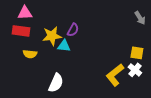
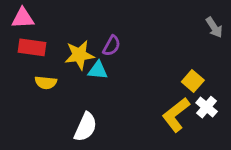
pink triangle: (25, 13) -> (23, 18), moved
yellow square: (137, 53) -> (193, 81), moved, turned 32

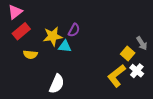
pink triangle: (23, 18) -> (15, 12), turned -35
gray arrow: (214, 27) -> (142, 43), moved
red rectangle: (32, 47) -> (21, 31), turned -48

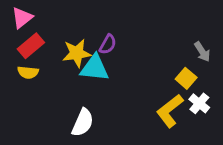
gray arrow: (142, 43) -> (202, 52), moved
cyan triangle: (65, 46) -> (94, 68), size x1.5
yellow semicircle: (30, 54) -> (28, 72), moved

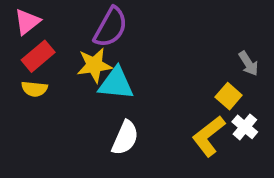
purple semicircle: (108, 44) -> (111, 27), moved, size x1.6
white semicircle: (83, 123) -> (125, 138), moved

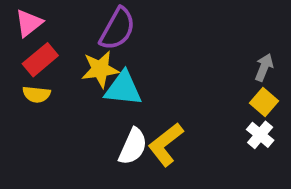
gray arrow: (248, 63) -> (264, 67), turned -125
yellow square: (229, 96) -> (264, 102), moved
yellow L-shape: (209, 136) -> (166, 144), moved

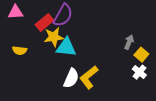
pink triangle: (29, 23) -> (15, 12), turned 35
red rectangle: (40, 60) -> (44, 23), moved
gray arrow: (264, 67) -> (129, 42), moved

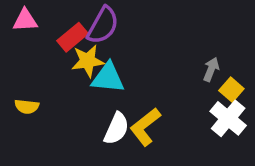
yellow semicircle: (20, 50) -> (27, 107), moved
white cross: (139, 72) -> (228, 118), size x1.5

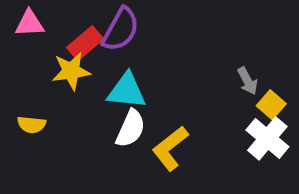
yellow star: (88, 61) -> (71, 71), moved
gray arrow: (211, 69) -> (248, 81), turned 130
white semicircle: (116, 129) -> (131, 129), moved

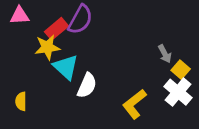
cyan triangle: (127, 91) -> (66, 67), moved, turned 36
yellow semicircle: (31, 125) -> (21, 101), moved, turned 84
yellow L-shape: (170, 148) -> (134, 104), moved

